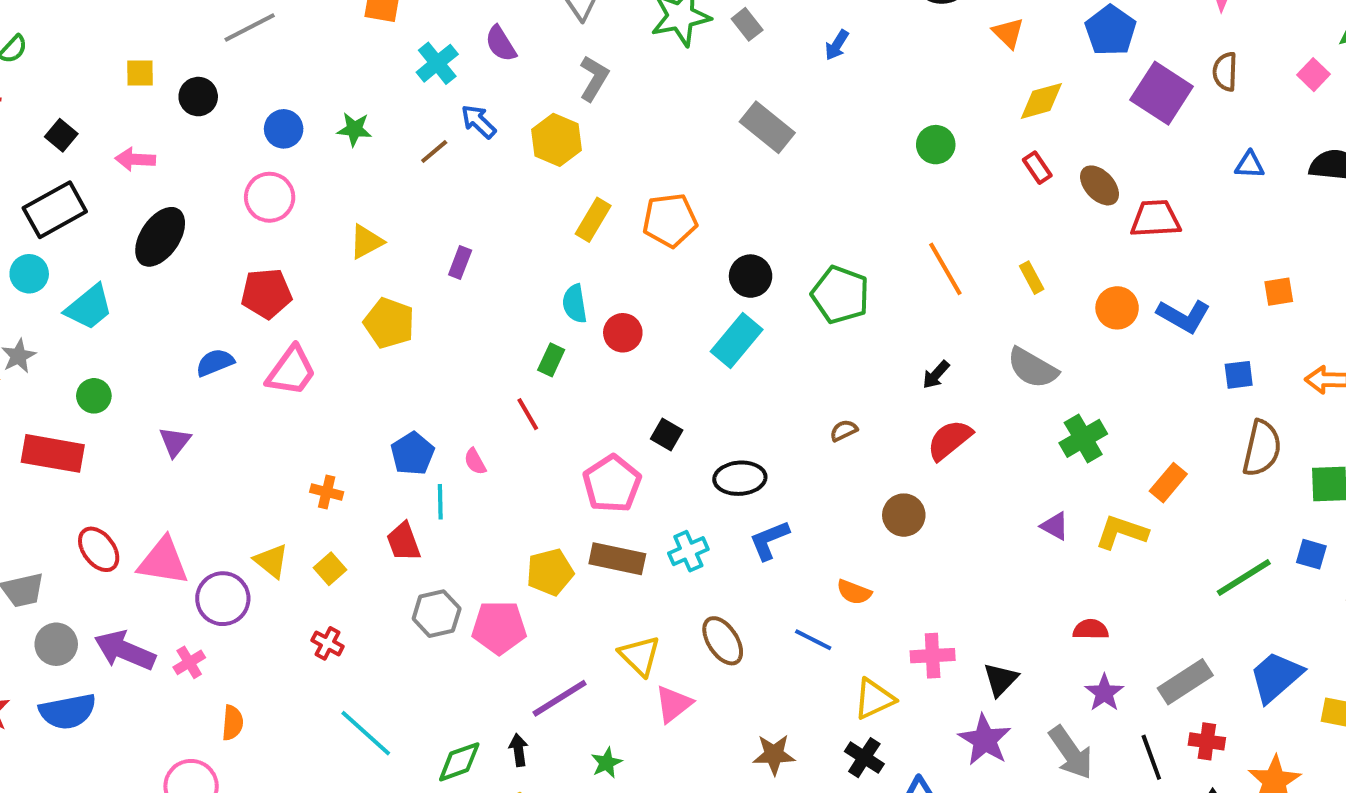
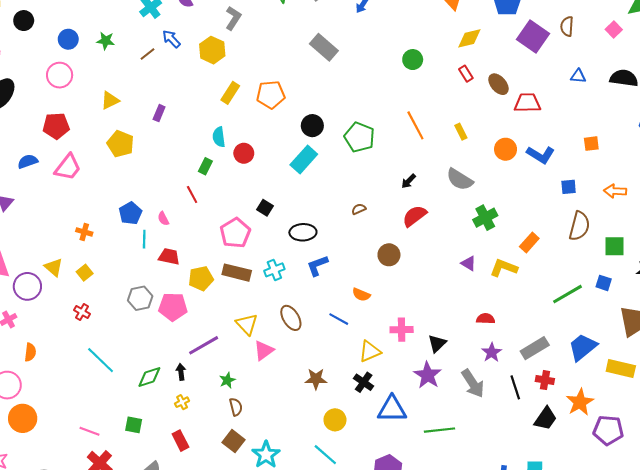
red trapezoid: (404, 542) -> (169, 256), moved, turned 120

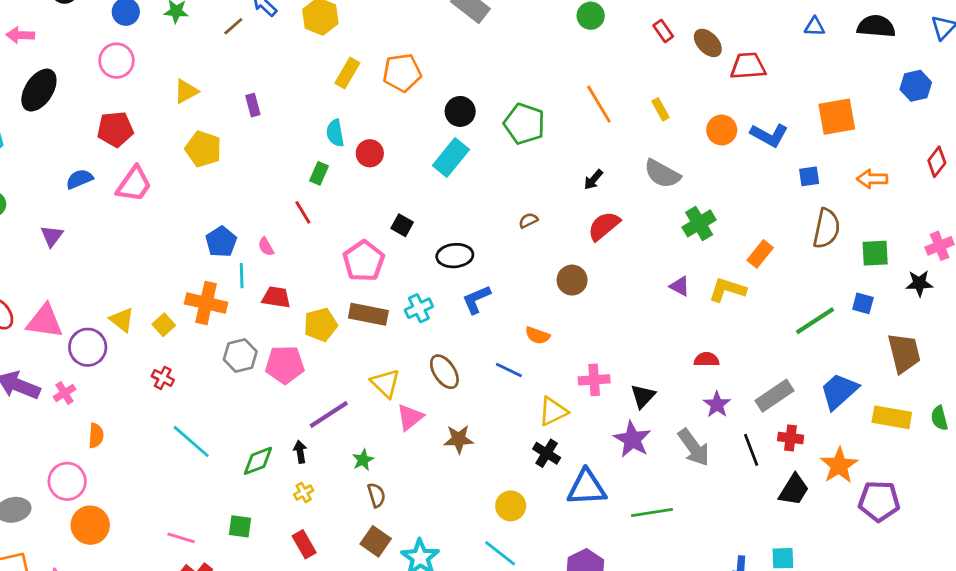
purple rectangle: (159, 113) -> (253, 105), turned -35
orange square: (591, 144) -> (837, 117), size x1.8
orange cross: (84, 232) -> (206, 303), moved, size x1.8
brown star: (316, 379) -> (459, 439), moved

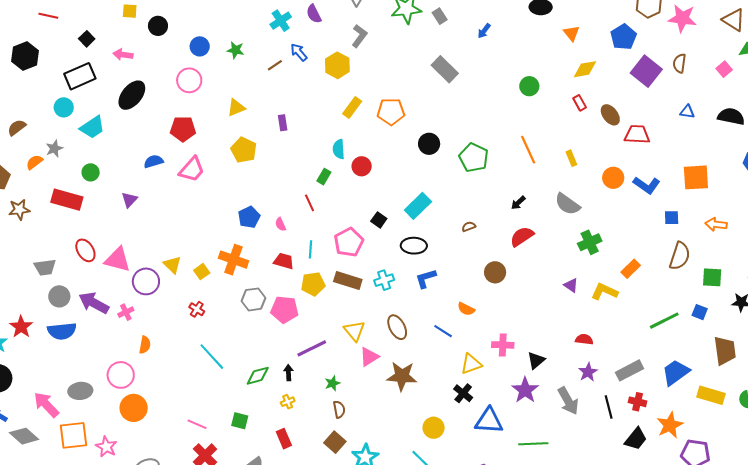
cyan rectangle: (451, 157) -> (418, 206), moved
cyan line: (242, 276) -> (310, 249), moved
brown star: (459, 439) -> (402, 376), size x1.4

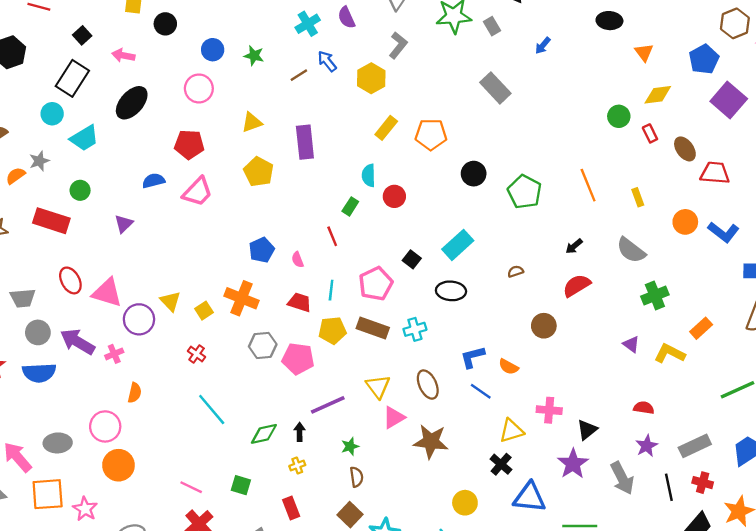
black rectangle: (80, 76) -> (72, 78), turned -36
green circle: (529, 86) -> (619, 116), moved
purple rectangle: (283, 123) -> (305, 142), size x1.8
blue L-shape: (426, 278) -> (473, 357), moved

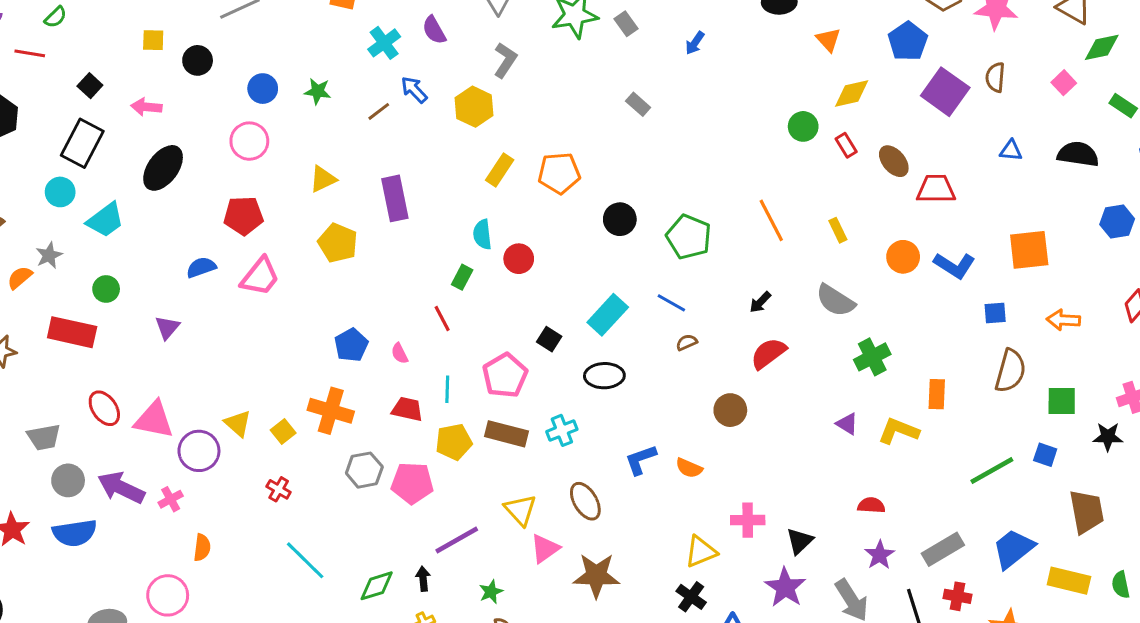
gray rectangle: (495, 88) -> (638, 104), size x0.6
orange rectangle: (701, 328) -> (937, 394), turned -40
blue line: (481, 391) -> (671, 303), moved

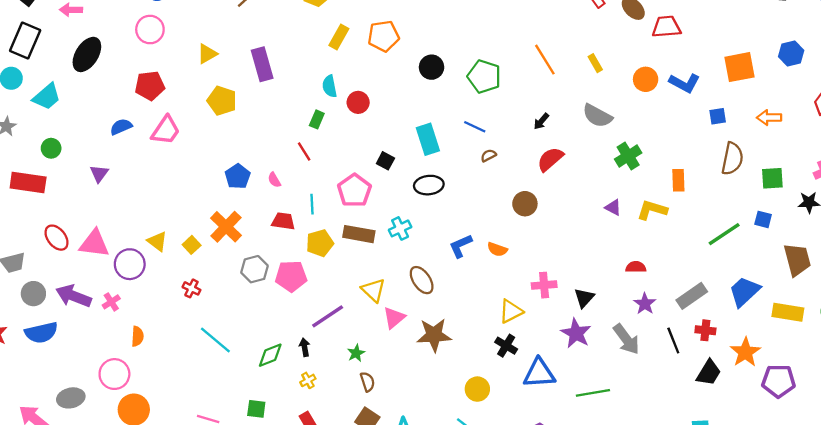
blue hexagon: (1117, 222) -> (791, 54), moved
cyan rectangle: (608, 315) -> (428, 139), turned -56
orange cross: (331, 411) -> (226, 227), turned 32

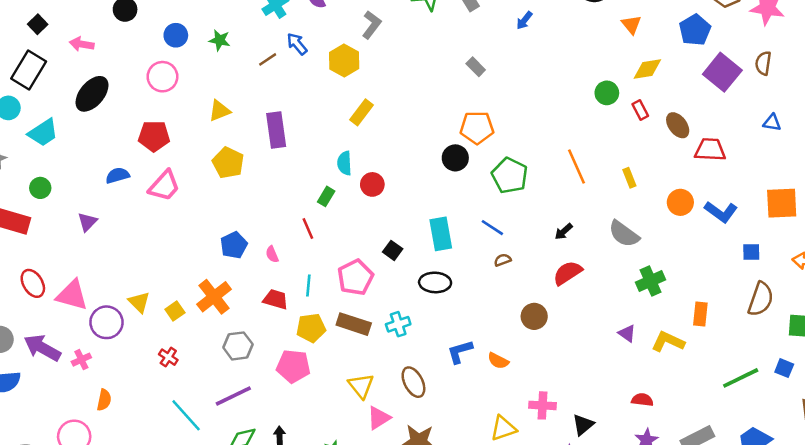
orange pentagon: (384, 36) -> (477, 128), moved
pink pentagon: (291, 276) -> (293, 366), moved
purple line: (328, 316) -> (233, 396), moved

